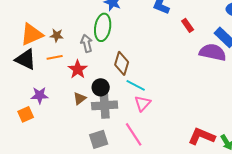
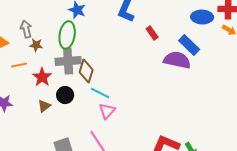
brown star: (57, 35) -> (36, 45), moved
gray arrow: (87, 43) -> (26, 29), moved
gray cross: (105, 105) -> (68, 61), moved

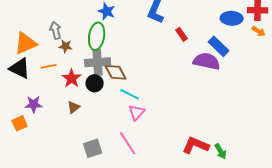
brown diamond: (86, 71) -> (116, 72), turned -45
black circle: (65, 95) -> (95, 83), moved

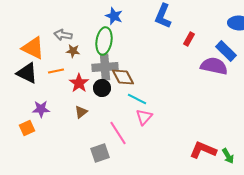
gray arrow: (56, 30) -> (63, 35), turned -66
red rectangle: (182, 34) -> (189, 39), turned 64
orange triangle: (26, 43) -> (33, 48), turned 50
pink line: (128, 143) -> (118, 133), moved

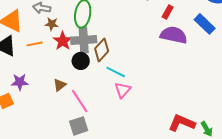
purple semicircle: (214, 66) -> (174, 35), moved
brown diamond: (123, 77) -> (102, 50), turned 70
red star: (79, 83) -> (63, 41), moved
pink line: (118, 133) -> (80, 101), moved

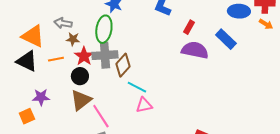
black circle: (81, 61) -> (80, 76), moved
brown triangle: (60, 85) -> (81, 100), size x1.6
pink triangle: (123, 90) -> (144, 105), turned 36

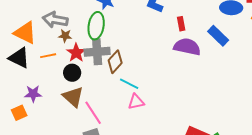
gray arrow: (63, 23) -> (55, 20), size x1.4
red rectangle: (189, 27) -> (181, 24), turned -40
brown triangle: (81, 100) -> (73, 97), turned -40

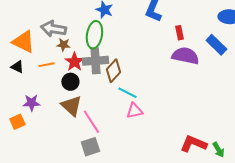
black triangle: (19, 58) -> (17, 67), size x0.6

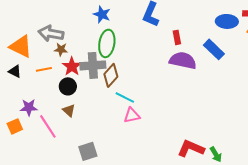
green ellipse: (94, 35) -> (107, 43), moved
brown triangle: (71, 106) -> (69, 110), size x0.6
pink line: (91, 122) -> (48, 126), moved

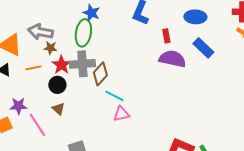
blue ellipse: (227, 21) -> (195, 17), moved
green ellipse: (107, 43) -> (83, 33), moved

